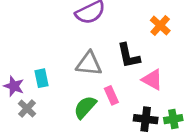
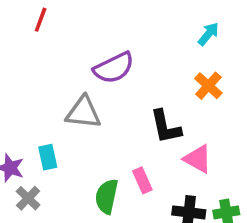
gray triangle: (89, 64) -> (83, 112), moved
green semicircle: (85, 107) -> (107, 196), turned -30

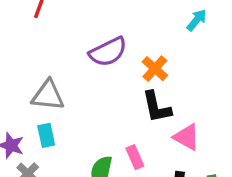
orange cross: (208, 86) -> (155, 69), moved
gray triangle: (83, 112) -> (48, 95), moved

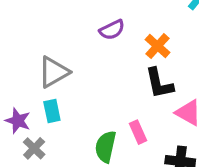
purple semicircle: (108, 52) -> (112, 30), size x0.7
gray triangle: (48, 95) -> (54, 72), turned -36

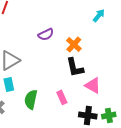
green semicircle: (106, 147) -> (31, 99), moved

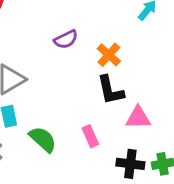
pink triangle: (93, 85) -> (138, 118), turned -30
green semicircle: (31, 99) -> (43, 139), turned 120

